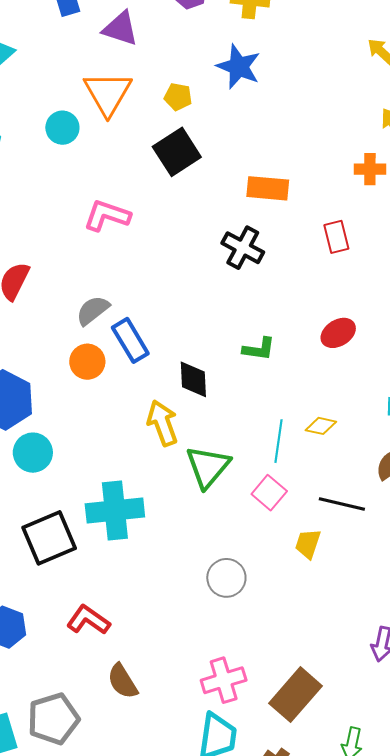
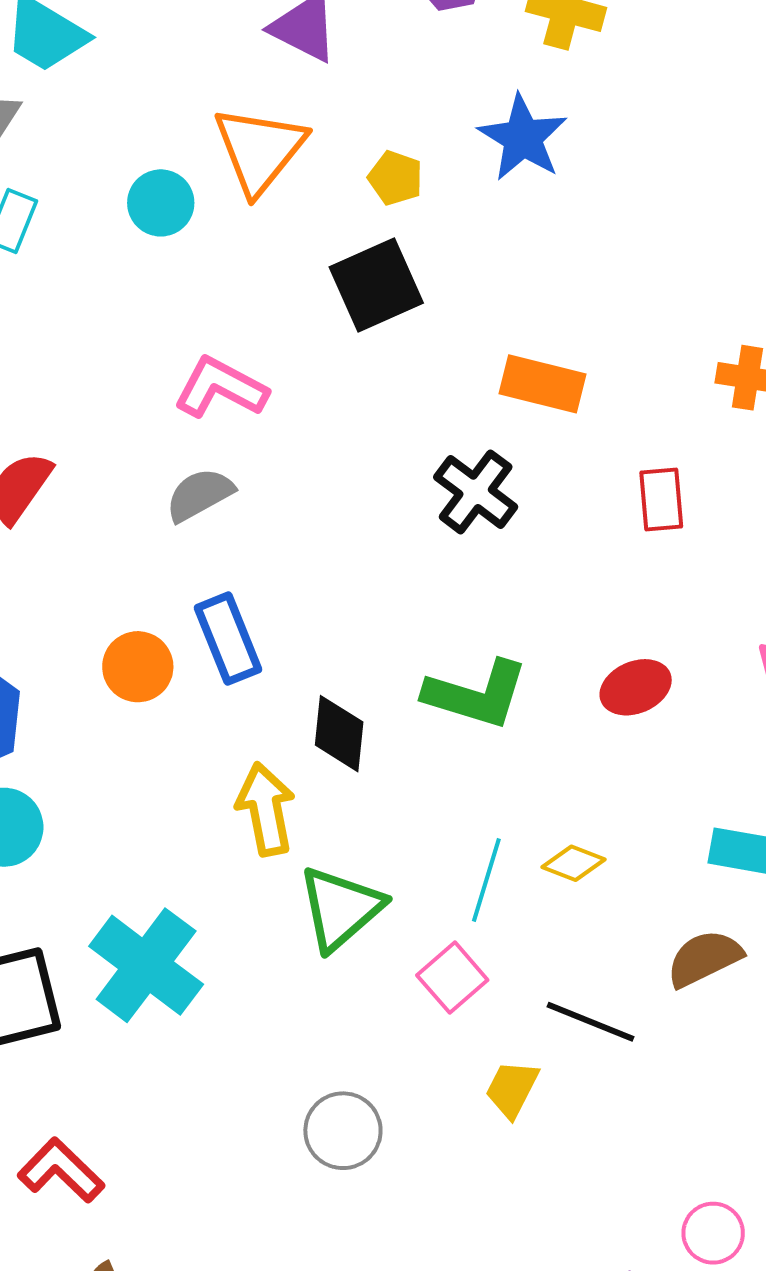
gray semicircle: (93, 310) -> (200, 495), moved
green L-shape: (259, 349) -> (476, 694), size x1.6
cyan cross: (115, 510) -> (146, 965), turned 34

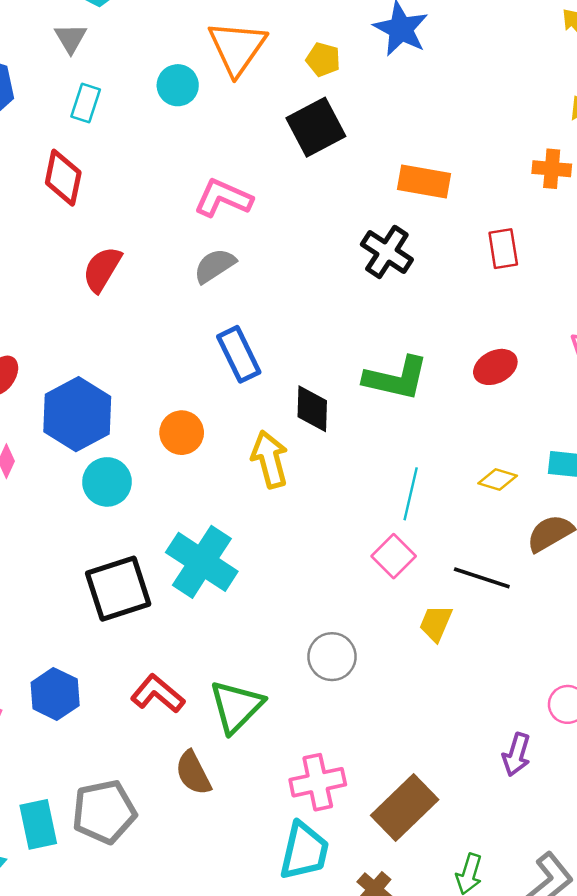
orange circle: (138, 667) -> (182, 433), moved
yellow diamond: (573, 863) -> (498, 480), moved
green triangle: (341, 908) -> (236, 706), moved

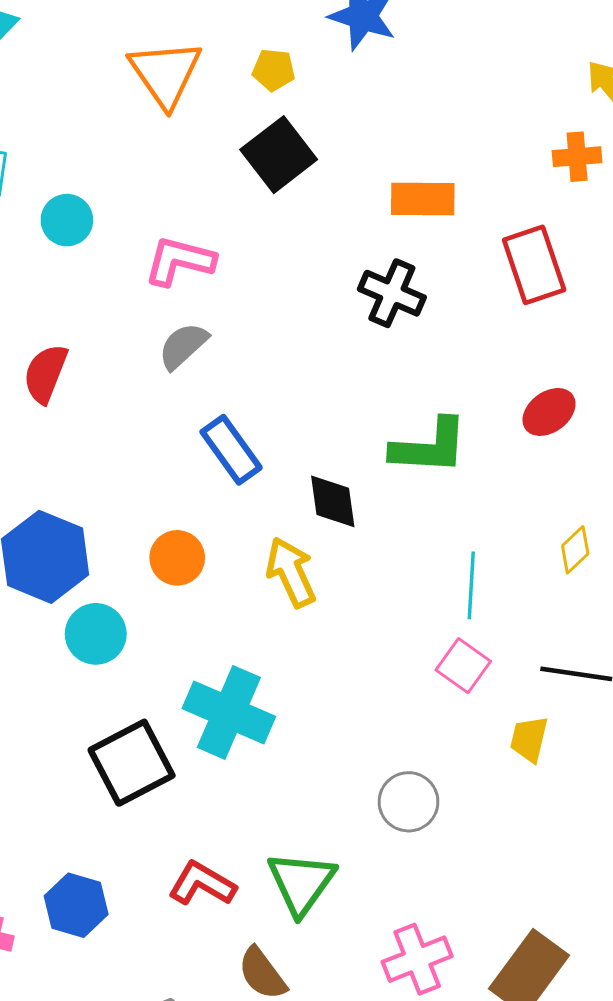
cyan circle: (178, 85) -> (67, 220), moved
red rectangle: (503, 249) -> (534, 265), size x1.5
yellow diamond: (498, 480) -> (575, 550), turned -51

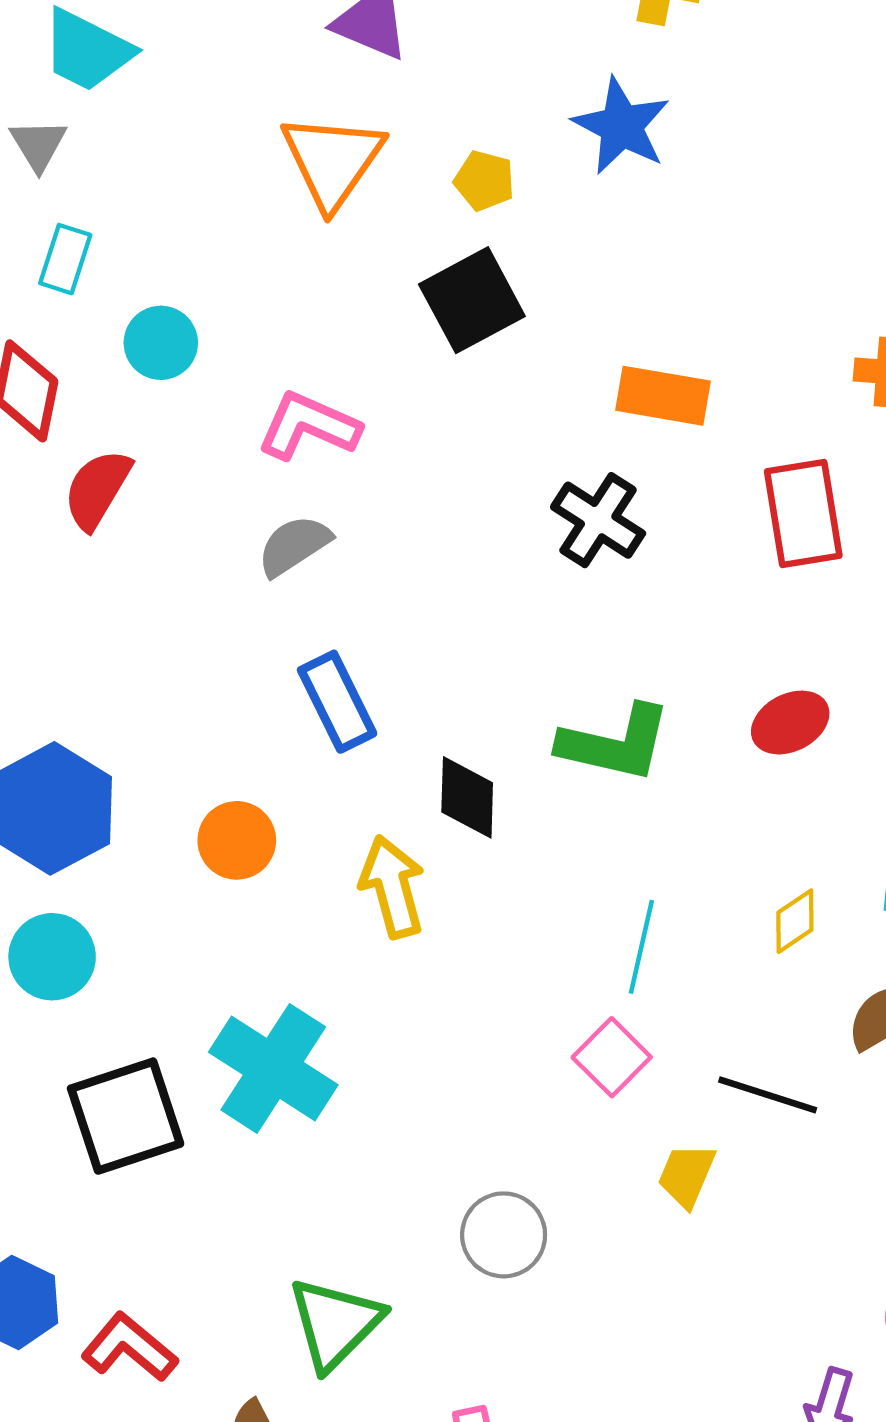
red semicircle: (45, 374) -> (97, 489), moved
cyan circle: (96, 634) -> (52, 957), moved
red L-shape: (202, 884) -> (129, 1347), moved

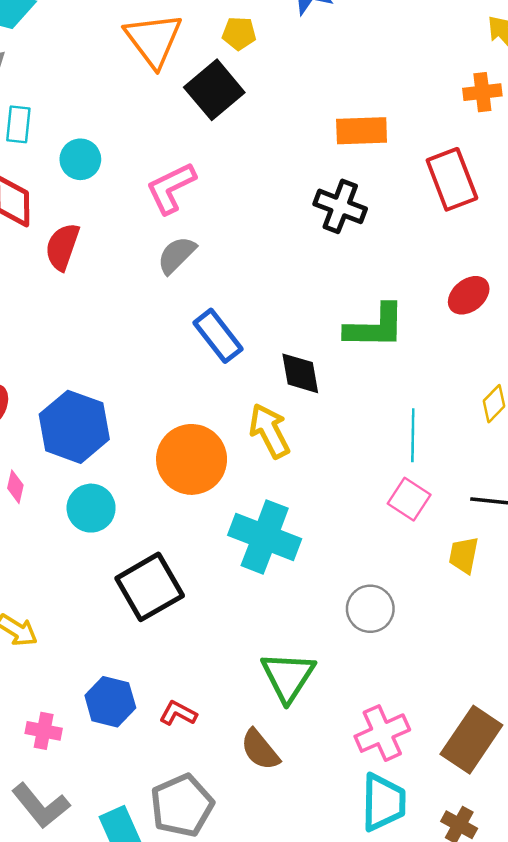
black square: (472, 300) -> (214, 90), moved
pink L-shape: (309, 426) -> (171, 188), turned -38
orange circle: (237, 840) -> (192, 459), moved, size x1.6
cyan cross: (273, 1068) -> (265, 537), moved
red L-shape: (129, 1347) -> (178, 713), size x0.7

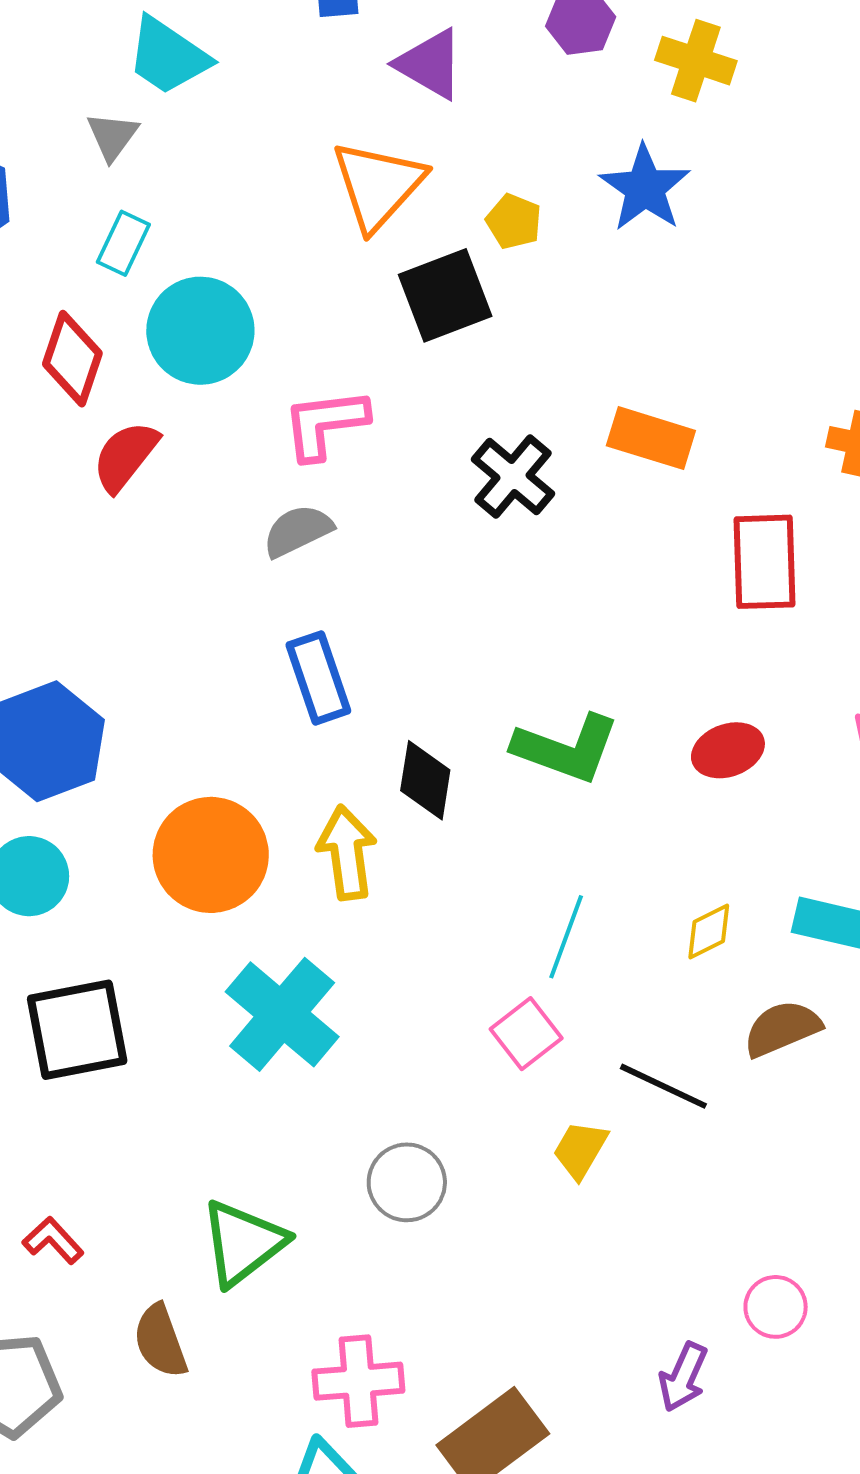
cyan circle: (80, 159) -> (200, 331), size x1.6
black cross: (340, 206) -> (513, 477), moved

